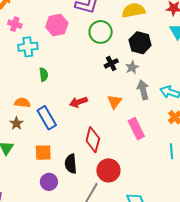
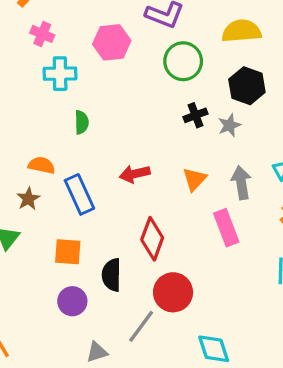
gray arrow: (143, 90) -> (241, 183), moved

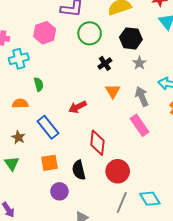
gray star: (229, 125) -> (139, 63), moved
orange semicircle: (42, 165) -> (20, 104), moved
orange triangle: (195, 179) -> (113, 91), moved
gray line: (141, 326) -> (122, 202), moved

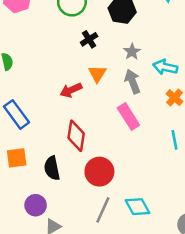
gray star: (139, 63) -> (132, 52), moved
red arrow: (78, 107) -> (71, 90), moved
purple circle: (59, 191) -> (36, 205), moved

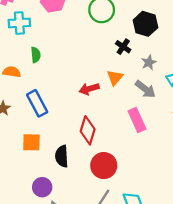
black cross: (89, 39) -> (123, 47), moved, turned -32
gray arrow: (133, 81) -> (145, 89), turned 140

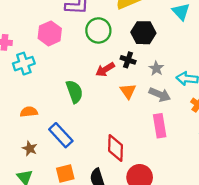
green semicircle: (36, 55) -> (74, 92), moved, size x1.5
red arrow: (89, 89) -> (105, 69), moved
pink rectangle: (137, 120) -> (160, 126), turned 30

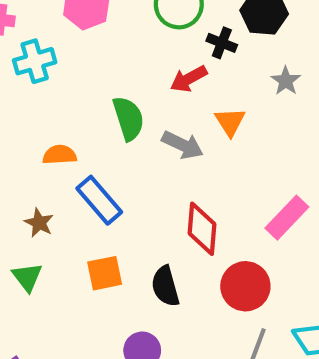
black cross: (128, 60) -> (222, 43), moved
gray arrow: (160, 95) -> (183, 145), moved
orange semicircle: (29, 112) -> (60, 155), moved
pink rectangle: (160, 126) -> (287, 218), moved, turned 50

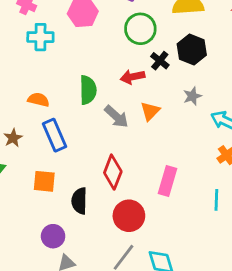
pink rectangle: (287, 218) -> (167, 181), turned -44

